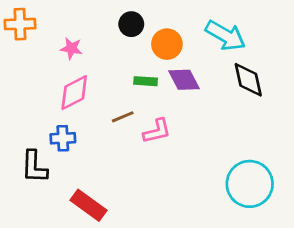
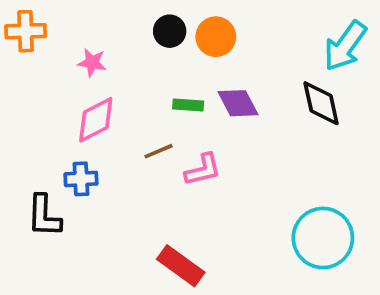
cyan arrow: (225, 36) -> (345, 46), moved, turned 96
orange circle: (167, 44) -> (216, 37), moved
red rectangle: (88, 205) -> (181, 266), moved

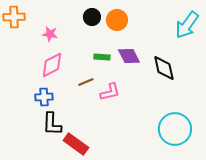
black diamond: (321, 103) -> (164, 68), moved
black L-shape: (44, 216) -> (52, 124), moved
red rectangle: (181, 266) -> (76, 144), moved

